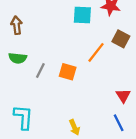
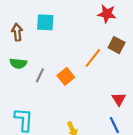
cyan square: (82, 15) -> (45, 22), moved
orange square: (68, 72) -> (66, 76), turned 35

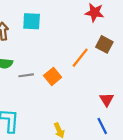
gray line: (40, 75) -> (26, 75), turned 56

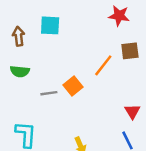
brown square: (104, 44) -> (130, 51), turned -35
gray line: (26, 75) -> (49, 93), moved

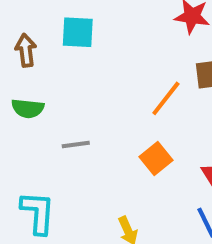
orange square: (73, 86) -> (156, 159), moved

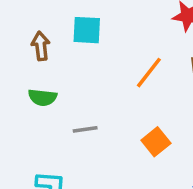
orange line: (166, 98) -> (149, 73), moved

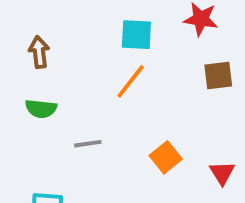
cyan square: (87, 30) -> (136, 35), moved
orange line: (149, 73) -> (131, 81), moved

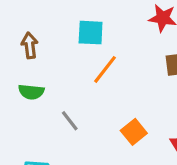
cyan square: (136, 35) -> (91, 33), moved
gray line: (88, 144) -> (70, 121), turned 60

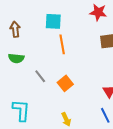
orange line: (105, 69) -> (62, 44), turned -48
orange square: (134, 132) -> (65, 83), moved

